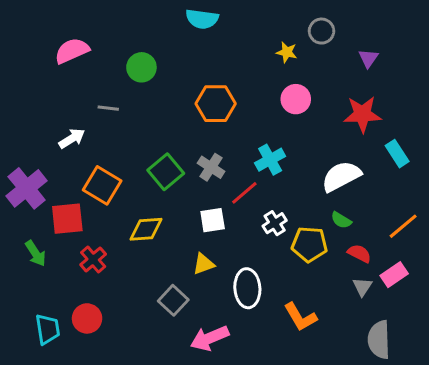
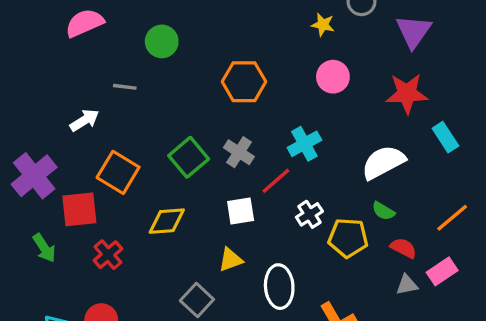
purple triangle: (368, 58) -> (414, 31), size x1.6
gray triangle: (362, 287) -> (407, 285), turned 45

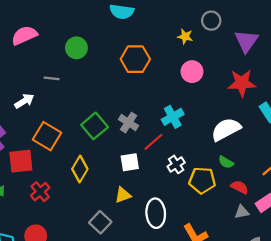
orange hexagon: (244, 82) -> (135, 59), moved
yellow diamond: (167, 221) -> (80, 169), turned -55

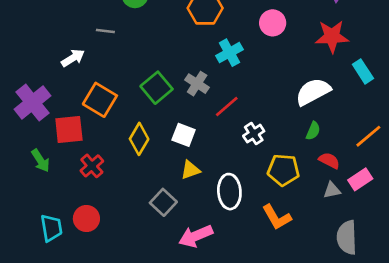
cyan cross: (173, 117) -> (229, 53), moved
white square: (130, 162) -> (184, 135), moved, turned 30
green semicircle: (226, 162) -> (313, 131), turned -98
yellow pentagon: (202, 180) -> (283, 170), moved

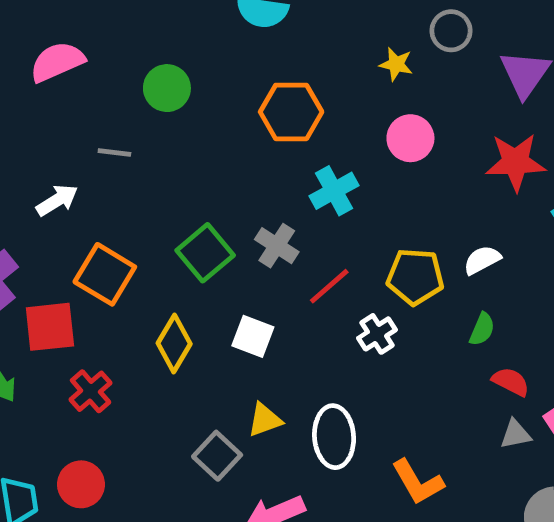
white semicircle: (313, 92) -> (482, 260), size x0.6
yellow triangle: (190, 170) -> (265, 420), moved
yellow pentagon: (283, 170) -> (415, 277), moved

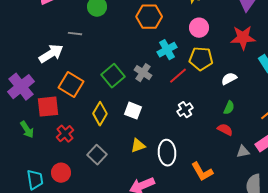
white arrow: (57, 200) -> (51, 54), size x1.4
yellow pentagon: (415, 277) -> (201, 59), moved
red line: (329, 286) -> (178, 76), moved
red semicircle: (511, 382) -> (225, 130), moved
gray square: (217, 456) -> (97, 155), moved

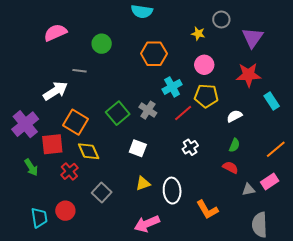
yellow diamond: (100, 114) -> (89, 151), moved, turned -55

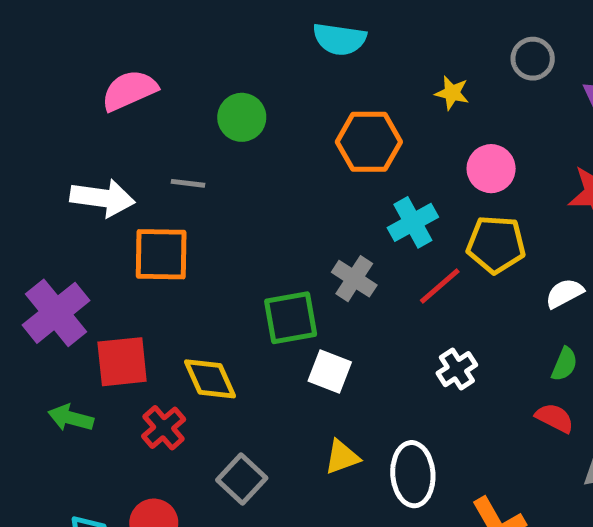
yellow star: (198, 34) -> (452, 93), moved
white arrow: (55, 91) -> (102, 198), moved, turned 40
green square: (118, 113) -> (291, 318), moved, turned 30
orange square: (75, 122) -> (161, 254), moved, turned -30
green arrow: (31, 167) -> (71, 418), turned 138

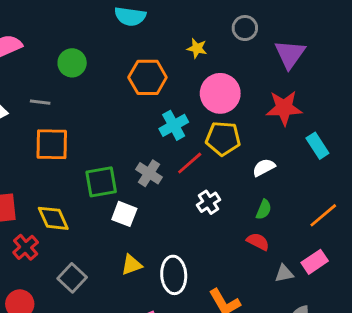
pink circle: (491, 169) -> (220, 93), size x1.4
orange square: (161, 254) -> (52, 144), moved
gray cross: (354, 279) -> (149, 173), moved
white cross: (457, 369) -> (209, 202), moved

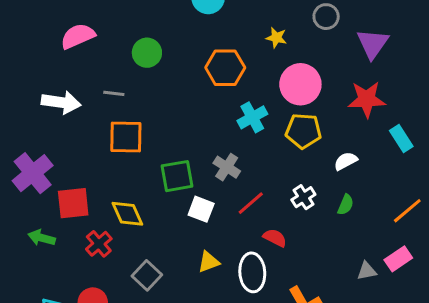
red line: (190, 163) -> (251, 203), moved
white cross: (209, 202) -> (303, 197), moved
red semicircle: (258, 242) -> (275, 238), moved

